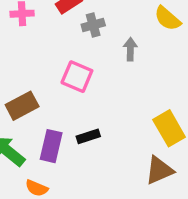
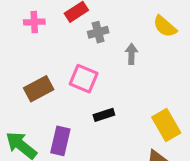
brown rectangle: (22, 106) -> (39, 89), moved
black rectangle: (88, 136) -> (104, 115), moved

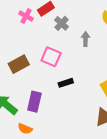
pink cross: (34, 22) -> (26, 16), moved, turned 32
gray cross: (98, 32) -> (62, 23), turned -32

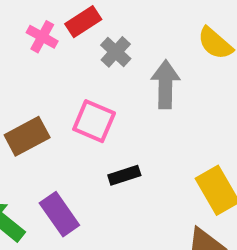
gray arrow: (86, 39) -> (165, 84), size x1.5
purple rectangle: (34, 102) -> (59, 214), turned -48

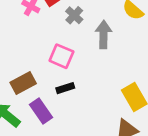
brown rectangle: (27, 136) -> (23, 83), moved
black rectangle: (124, 175) -> (65, 88), moved

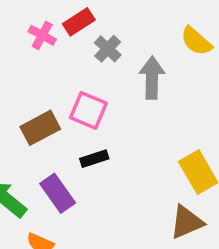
brown rectangle: (23, 83) -> (40, 128), moved

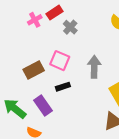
pink cross: (42, 35) -> (35, 20), turned 32
gray arrow: (152, 78) -> (94, 67), moved

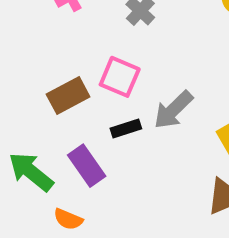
gray arrow: (94, 67) -> (173, 110), moved, turned -135

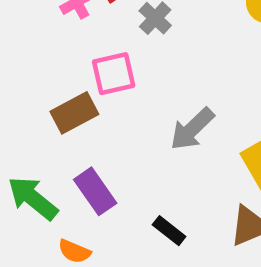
pink square: (120, 77) -> (114, 74), moved, turned -36
black rectangle: (126, 128) -> (169, 231), moved, turned 56

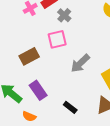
pink square: (114, 74) -> (57, 39), moved

